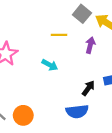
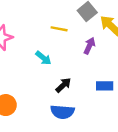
black arrow: (88, 88) -> (63, 85), moved

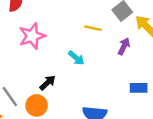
black arrow: (63, 85) -> (48, 83), moved

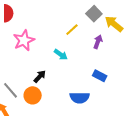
yellow line: (93, 28) -> (72, 30), turned -48
blue rectangle: (139, 88) -> (100, 76), moved, turned 32

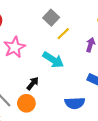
gray square: (94, 14) -> (51, 18), moved
cyan arrow: (61, 55) -> (53, 60), size x1.5

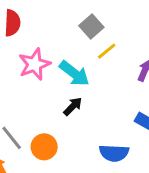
cyan arrow: (53, 60) -> (74, 74), moved
black arrow: (33, 83) -> (73, 106), moved

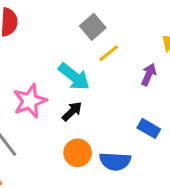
pink star: (34, 64) -> (30, 101), moved
orange circle: (44, 147) -> (78, 153), moved

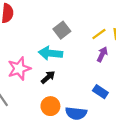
gray square: (93, 27) -> (62, 30), moved
yellow line: (109, 53) -> (99, 34), moved
cyan arrow: (74, 77) -> (51, 53), turned 145

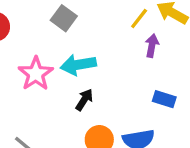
gray square: (62, 30) -> (64, 18), moved
pink star: (19, 69) -> (36, 74), moved

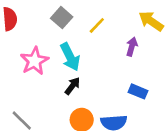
yellow line: (139, 18) -> (97, 25), moved
cyan arrow: (78, 65) -> (70, 57), turned -112

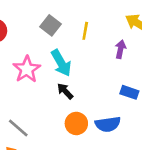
yellow line: (97, 25) -> (85, 31), turned -30
black arrow: (72, 86) -> (65, 91), turned -78

